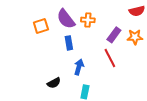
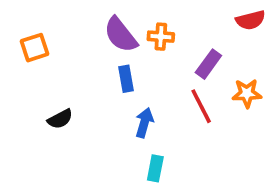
orange square: (41, 26) -> (35, 48), moved
orange star: (135, 37) -> (247, 93), moved
black semicircle: (54, 83) -> (60, 119), moved

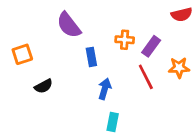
purple semicircle: (121, 35) -> (69, 25), moved
orange cross: (161, 37) -> (125, 40), moved
orange square: (35, 48) -> (22, 54), moved

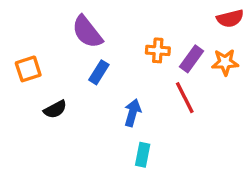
blue rectangle: (91, 57) -> (99, 72), moved, turned 42
orange star: (179, 68) -> (225, 62), moved

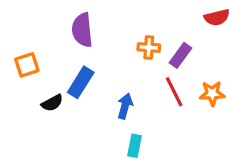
purple semicircle: (87, 32) -> (82, 30), turned 32
orange star: (225, 62) -> (212, 93), moved
blue rectangle: (99, 72) -> (81, 82), moved, size x1.4

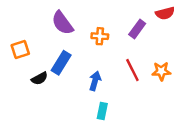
purple semicircle: (82, 30) -> (62, 23), turned -30
orange cross: (149, 47) -> (100, 36), moved
purple rectangle: (180, 55) -> (137, 29), moved

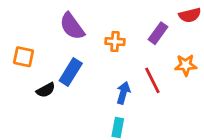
orange square: (20, 49) -> (24, 57), turned 30
orange star: (161, 71) -> (186, 65), moved
blue arrow: (95, 81) -> (123, 93), moved

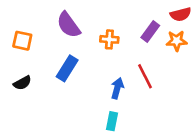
orange square: (24, 57) -> (22, 41), moved
orange star: (186, 65) -> (177, 41), moved
black semicircle: (46, 90) -> (22, 83), moved

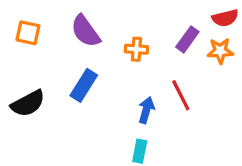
orange square: (22, 41) -> (28, 33), moved
black semicircle: (22, 83) -> (28, 103), size x1.5

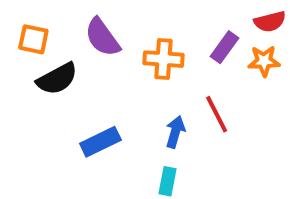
orange cross: (136, 49) -> (163, 59), size x1.4
blue rectangle: (84, 85) -> (100, 142), moved, turned 32
black semicircle: (28, 103) -> (57, 79), moved

